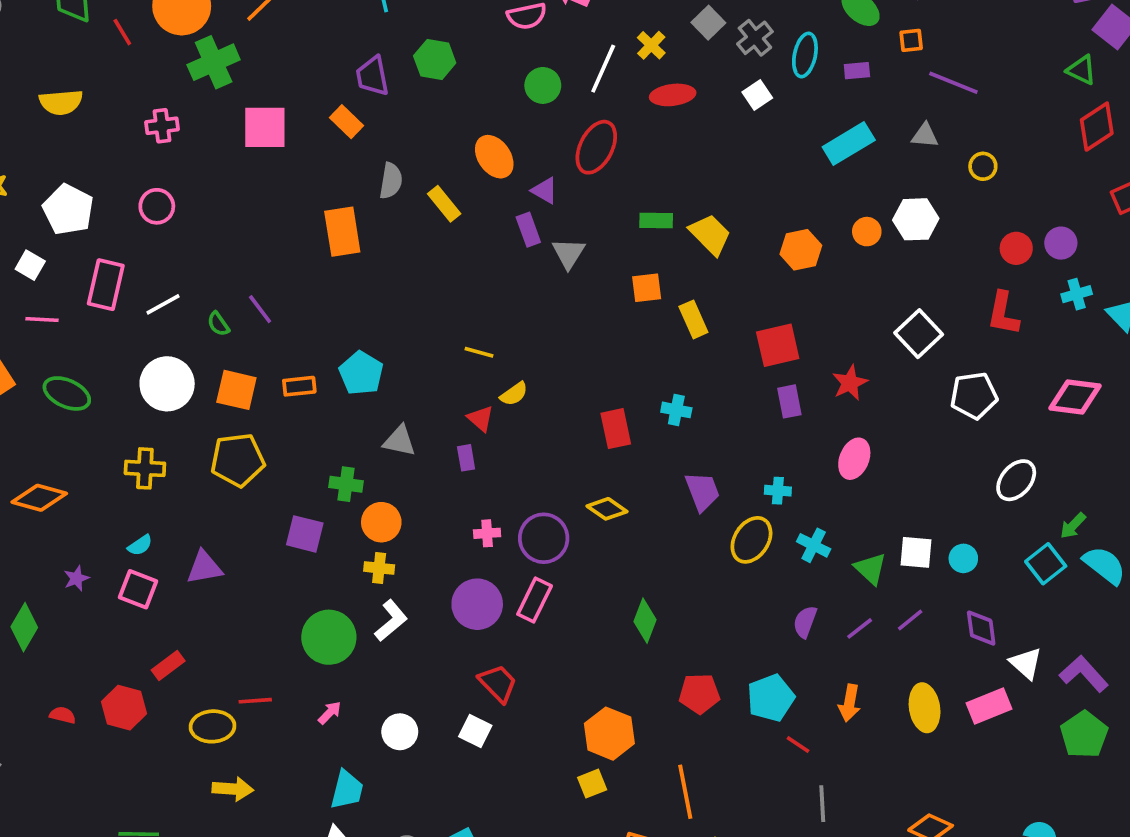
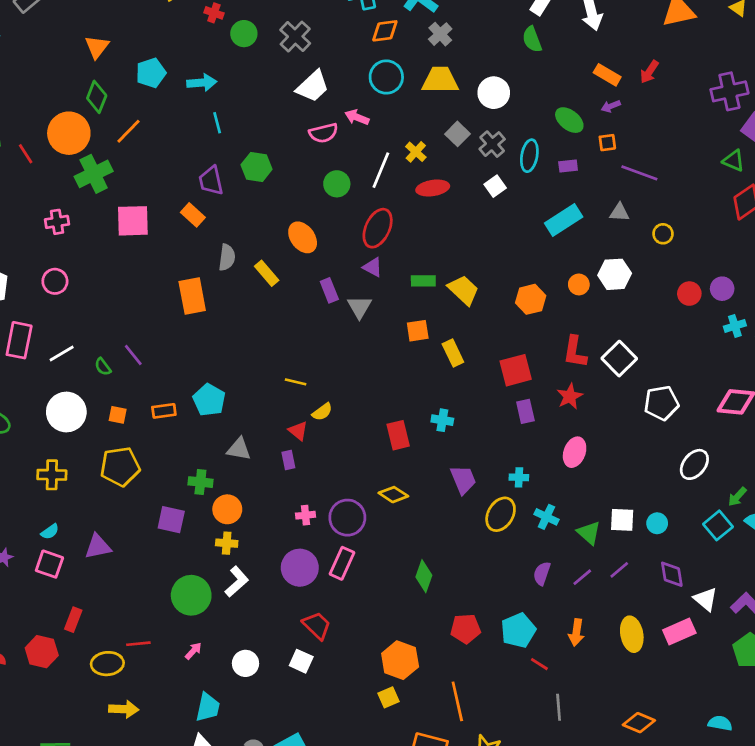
purple triangle: (545, 191) -> (373, 267), moved
red L-shape: (1003, 313) -> (575, 352), moved
orange square: (236, 390) -> (118, 415), size x0.6
red rectangle: (168, 665) -> (73, 620), turned -30

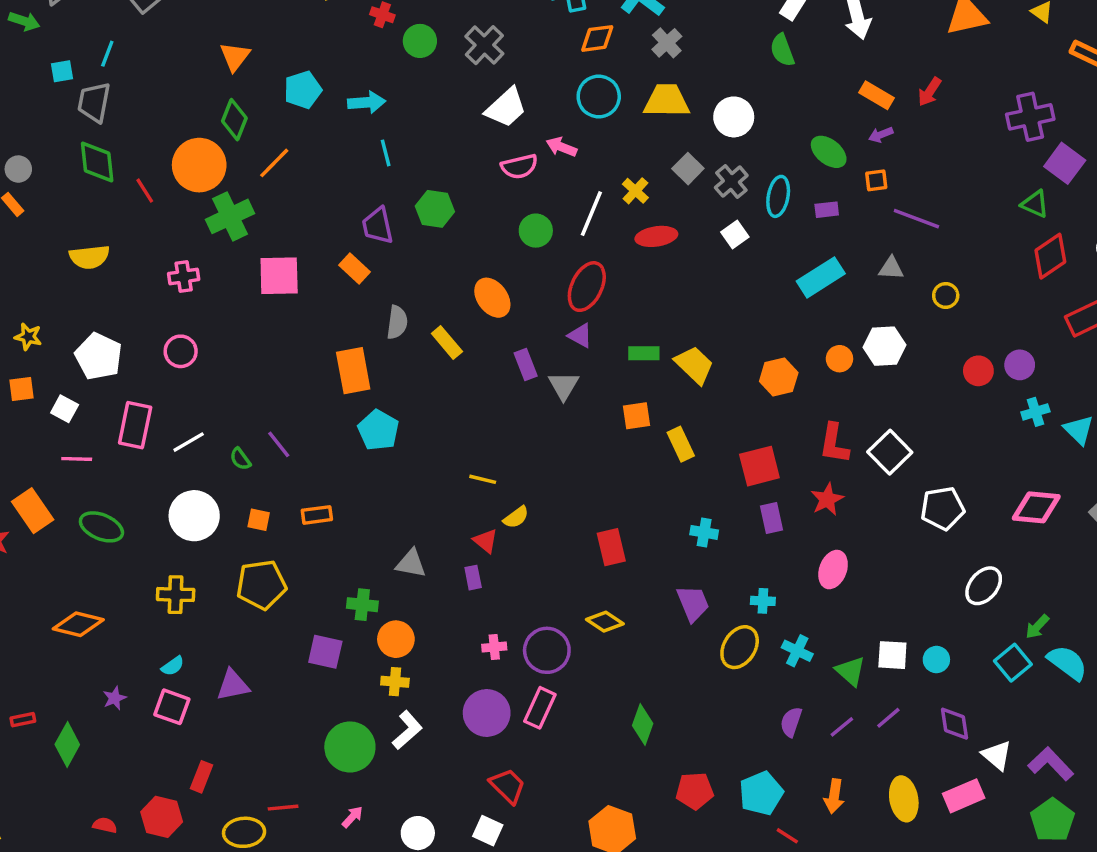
cyan pentagon: (209, 400) -> (378, 430), moved
cyan cross: (442, 420) -> (704, 532), moved

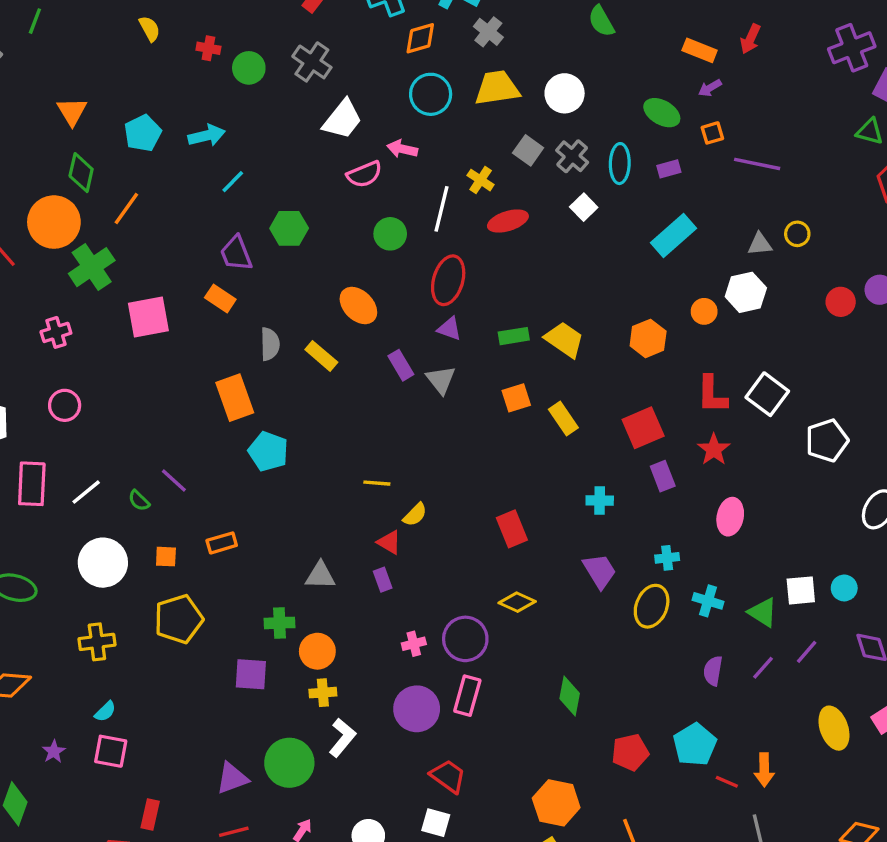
cyan line: (386, 153) -> (233, 182), turned 68
gray triangle: (891, 268) -> (760, 244), moved
purple triangle: (233, 685) -> (232, 778), moved
orange arrow: (834, 796) -> (764, 770), moved

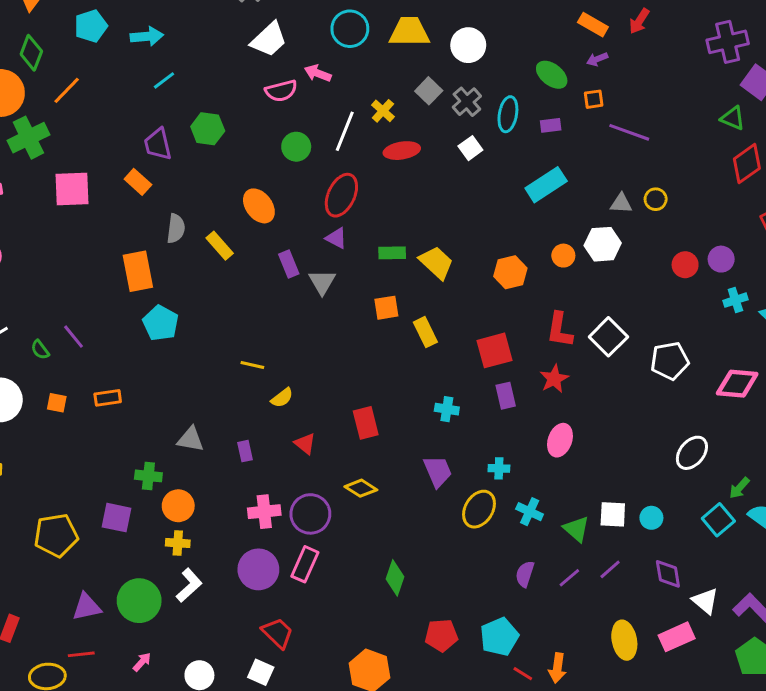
white pentagon: (827, 441) -> (670, 361), moved
red triangle: (389, 542) -> (305, 444), moved
yellow pentagon: (179, 619) -> (56, 535), moved
pink cross: (414, 644) -> (264, 512), size x1.5

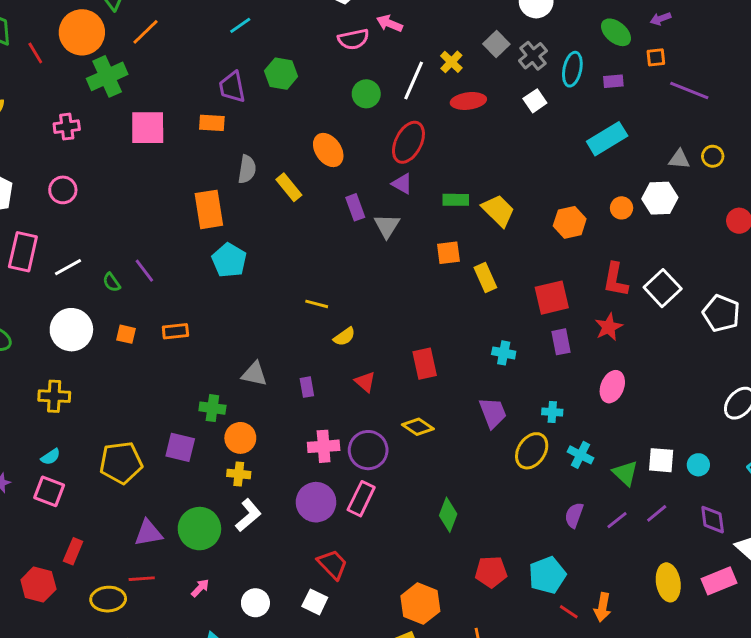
orange rectangle: (138, 182) -> (212, 123), turned -40
white pentagon: (670, 361) -> (721, 313), turned 30

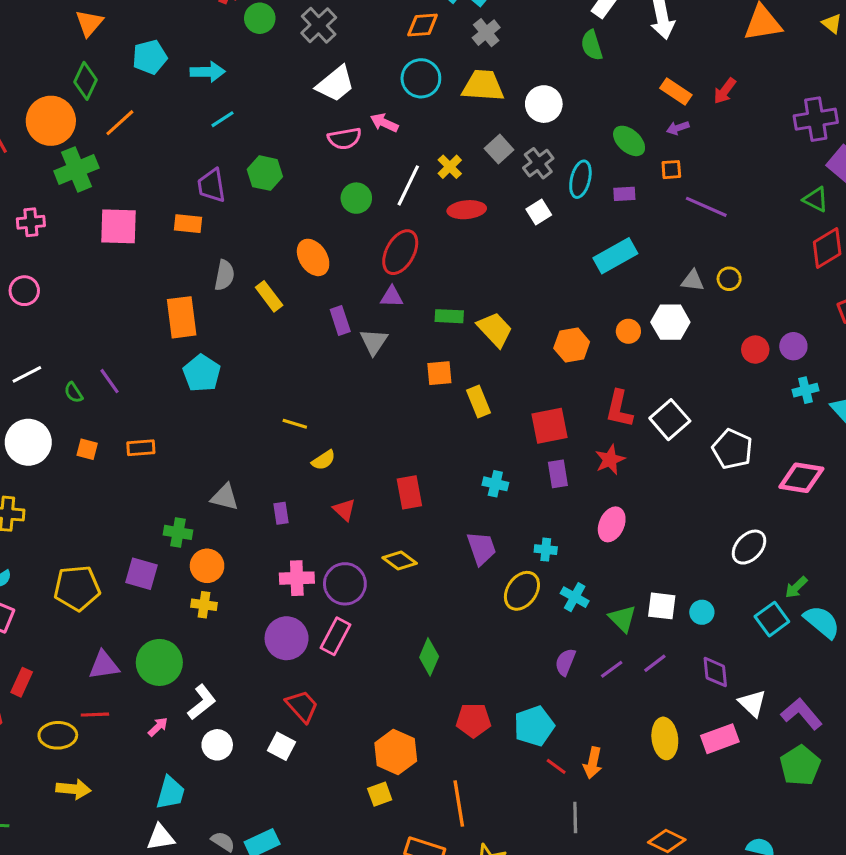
purple triangle: (402, 184) -> (392, 297), turned -30
white L-shape: (248, 515) -> (202, 702), moved

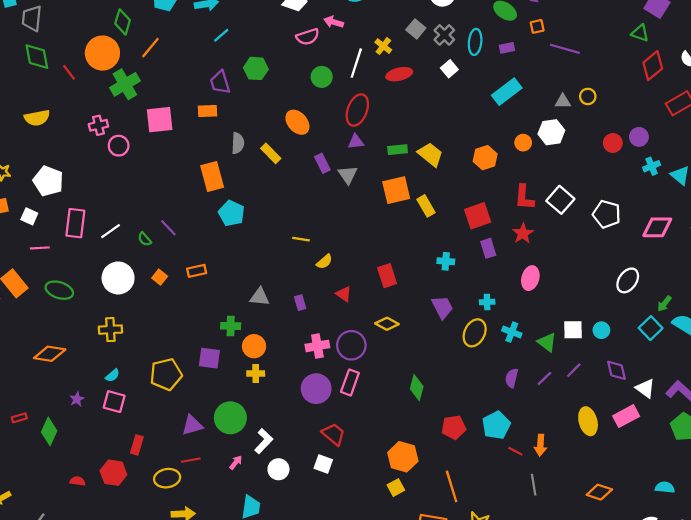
pink circle: (24, 291) -> (119, 146), moved
orange square: (439, 373) -> (396, 190), size x1.5
orange square: (87, 449) -> (160, 277), turned 32

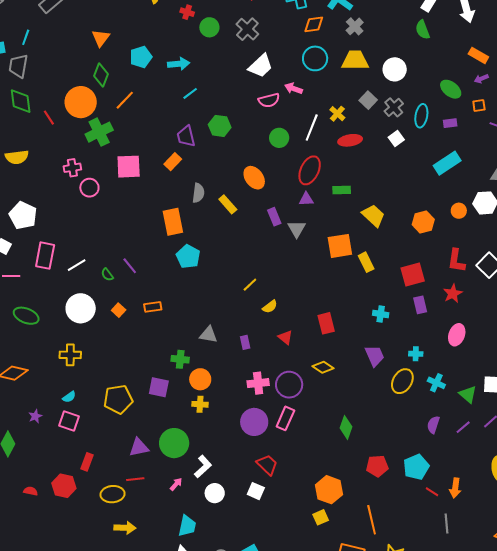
orange rectangle: (208, 111) -> (173, 162), turned -48
green rectangle: (398, 150) -> (342, 190), moved
yellow line: (301, 239) -> (250, 285), turned -56

